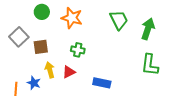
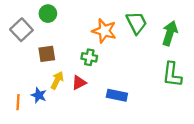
orange star: (72, 18) -> (104, 31), moved
gray square: (19, 37) -> (21, 30), moved
yellow arrow: (50, 70) -> (57, 80), turned 42

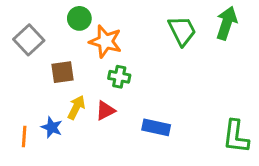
green circle: (48, 14) -> (79, 18), moved
orange star: (104, 31) -> (105, 41), moved
green arrow: (170, 33) -> (227, 23), moved
green L-shape: (172, 75) -> (236, 137), moved

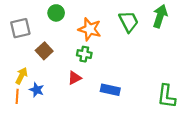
gray square: (29, 40) -> (20, 28), turned 30
orange star: (105, 41) -> (90, 29), moved
brown square: (62, 72) -> (44, 51), turned -35
yellow arrow: (76, 107) -> (21, 76), moved

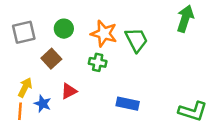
green circle: (56, 13) -> (64, 29), moved
green trapezoid: (129, 22) -> (136, 40), moved
red triangle: (75, 78) -> (69, 91), moved
green L-shape: (167, 96) -> (193, 111), turned -80

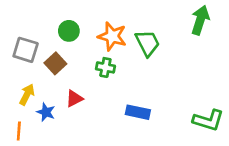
gray square: (24, 32) -> (26, 50), moved, turned 30
orange line: (20, 111) -> (19, 131), moved

